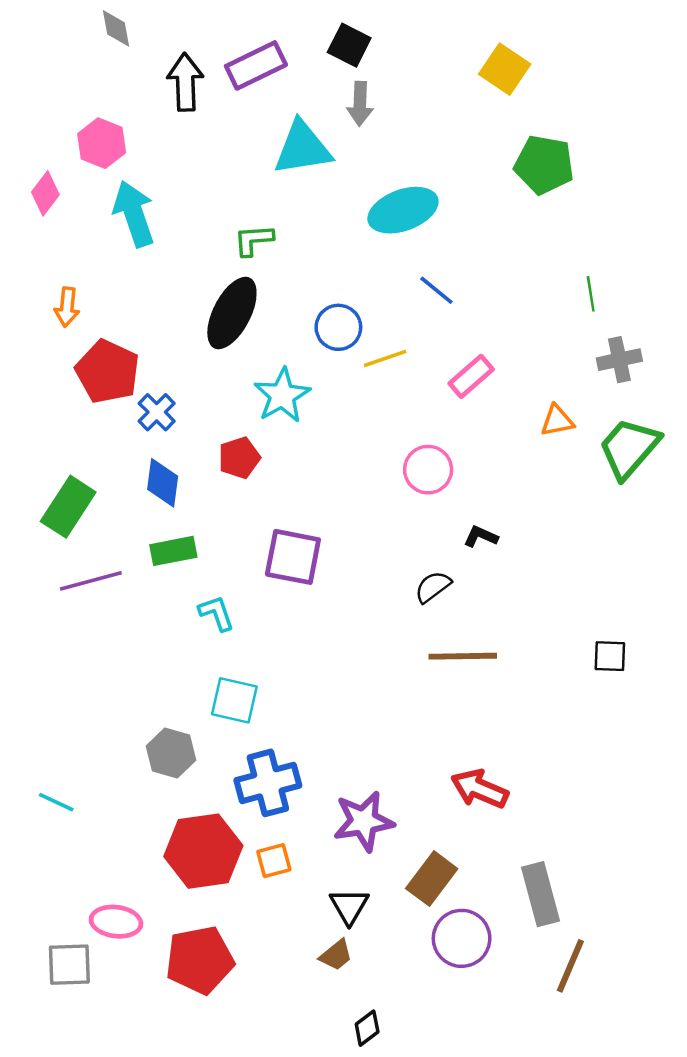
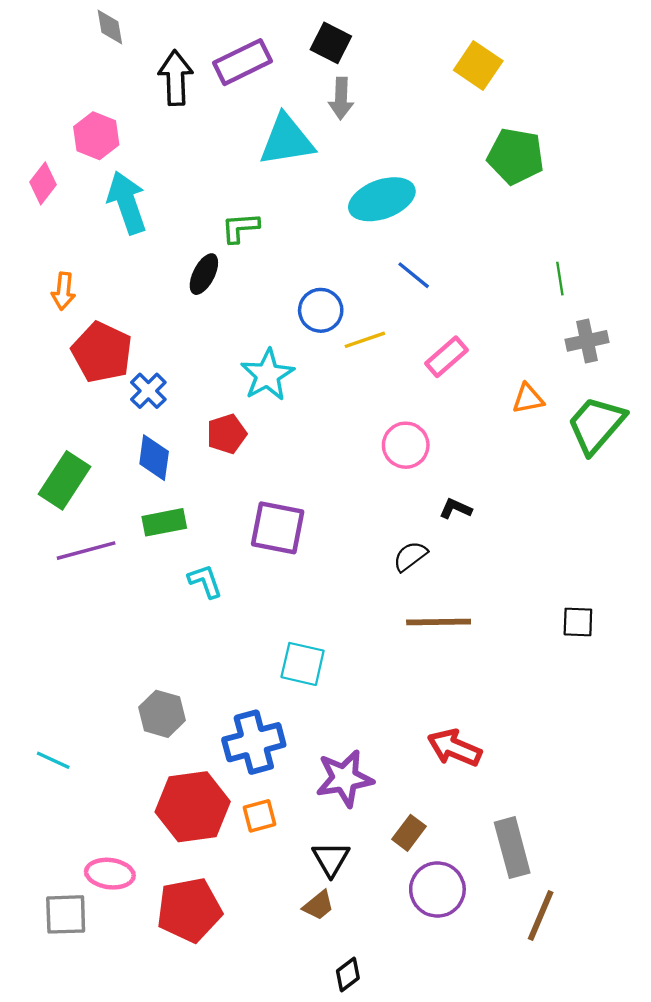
black ellipse: (232, 313) -> (204, 274), moved, size x0.6
cyan square: (234, 700) -> (303, 664), moved
brown rectangle: (432, 879) -> (409, 833), size x0.7

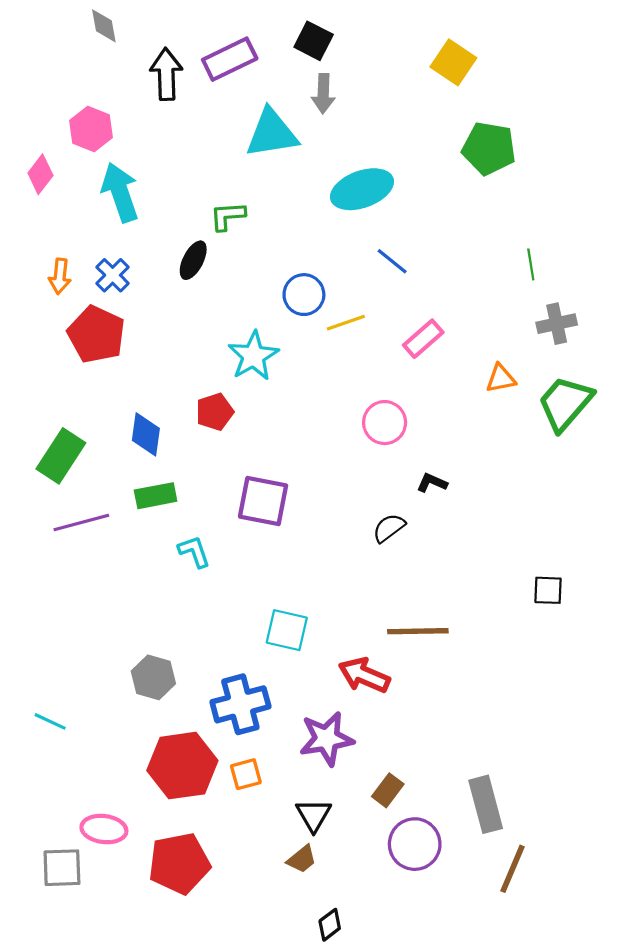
blue cross: (148, 391) -> (113, 275), moved
brown line: (439, 622) -> (418, 631), moved
red arrow: (454, 748) -> (364, 675), moved

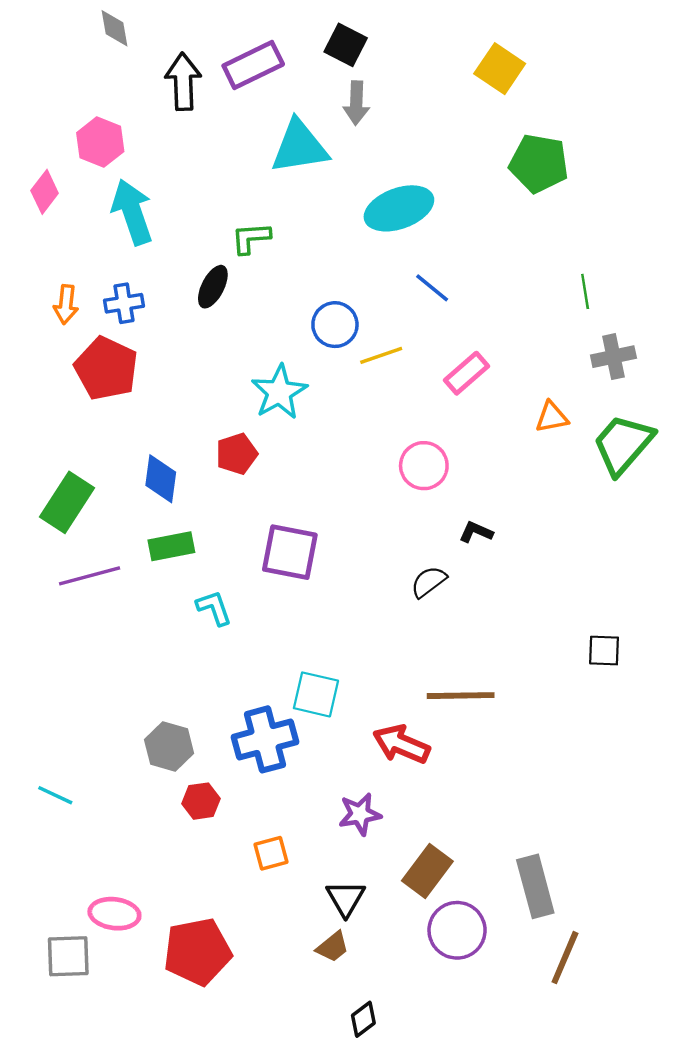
blue cross: (113, 275) -> (124, 303), turned 36
blue cross: (240, 704) -> (265, 739), moved
purple star: (327, 739) -> (360, 814), size x0.7
red hexagon: (182, 766) -> (201, 801), moved, size x0.5
brown rectangle: (388, 790) -> (427, 871), size x1.4

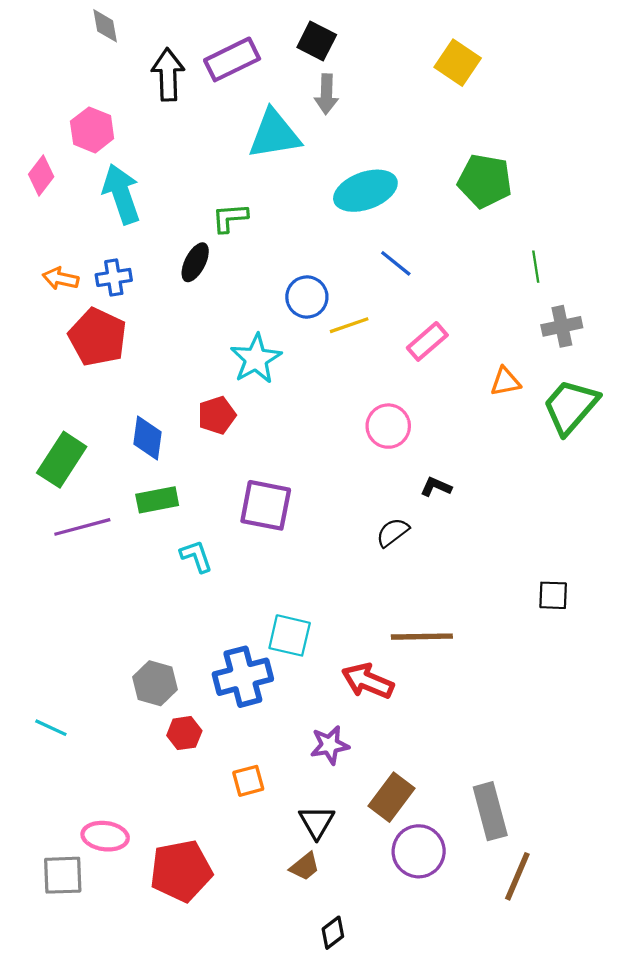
green pentagon: (539, 163) -> (485, 181), moved
orange arrow: (66, 304) -> (61, 279), turned 96

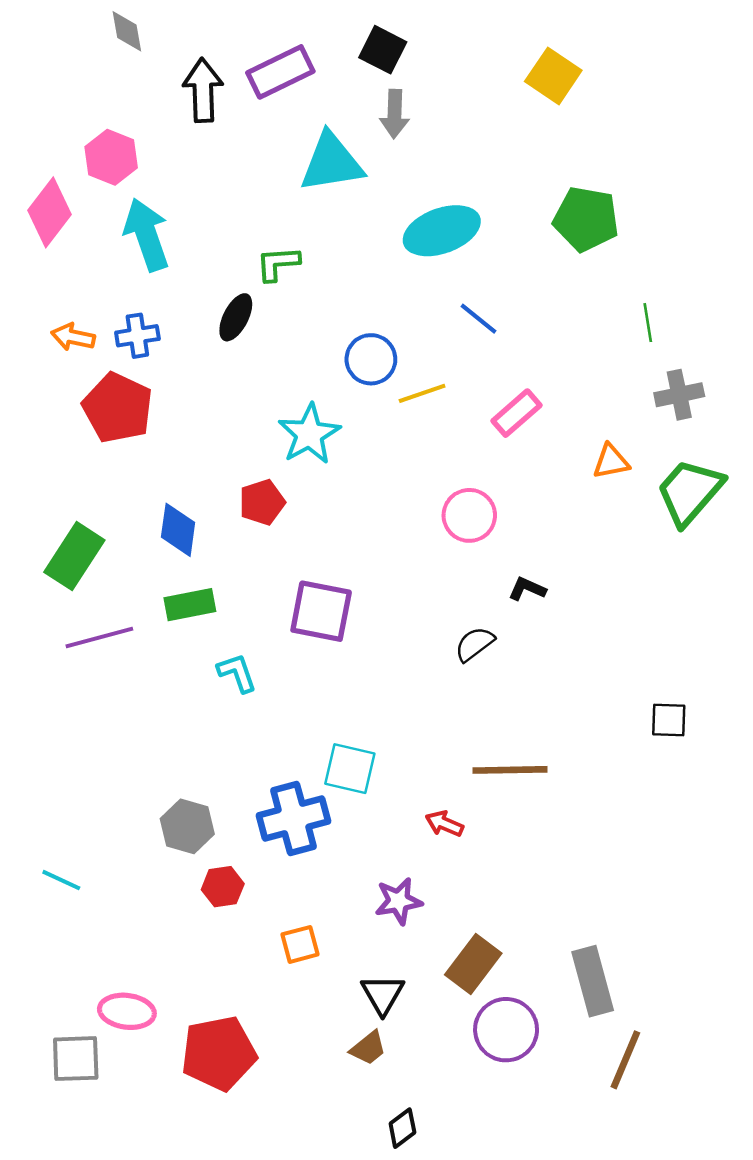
pink diamond: (41, 175) -> (49, 212), size x1.4
red arrow: (368, 681) -> (444, 824), size x0.6

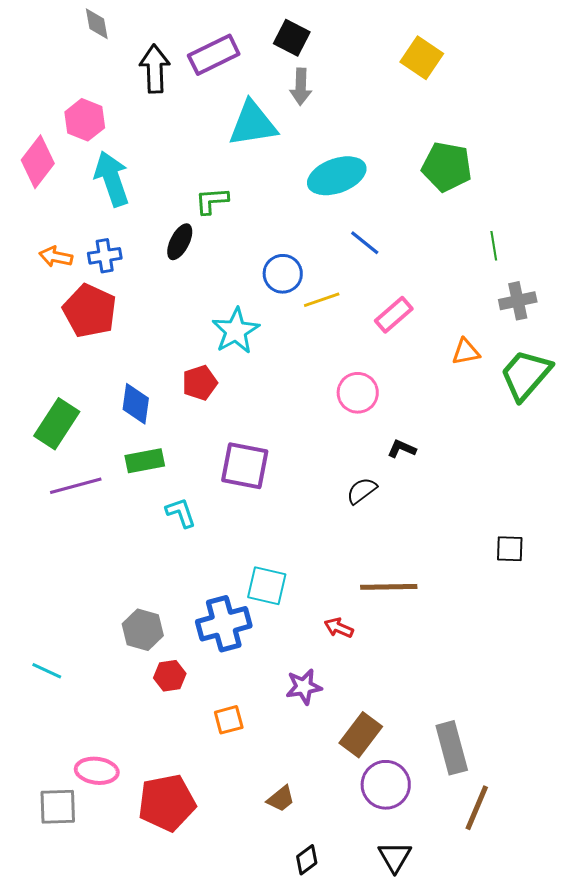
black triangle: (383, 994) -> (395, 857), moved

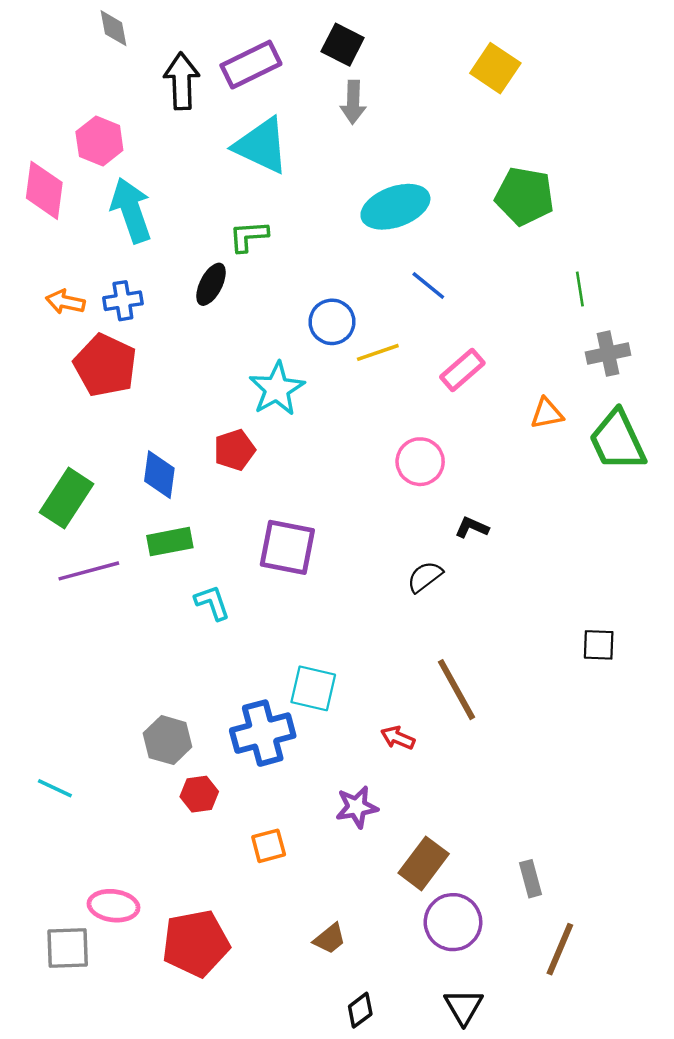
cyan triangle: (253, 124) -> (262, 146), moved, turned 34
pink diamond: (38, 162) -> (44, 190), turned -30
green trapezoid: (526, 375) -> (617, 441), turned -66
brown line: (389, 587) -> (457, 690), turned 62
gray rectangle: (452, 748) -> (531, 879), size x0.6

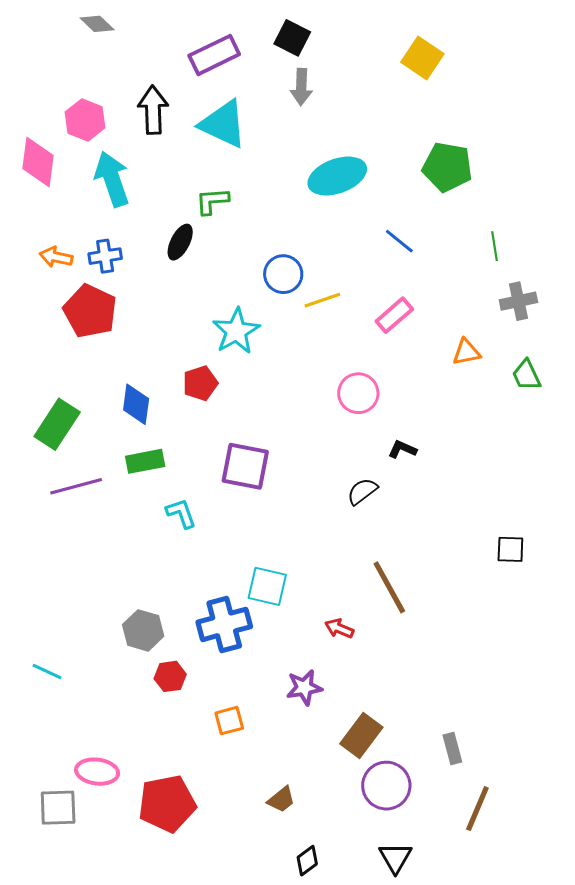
gray diamond: (114, 28) -> (97, 24), turned -36
black arrow: (182, 81) -> (153, 110), moved
blue line: (428, 285) -> (399, 241), moved
green trapezoid: (617, 441) -> (526, 375), size x0.6

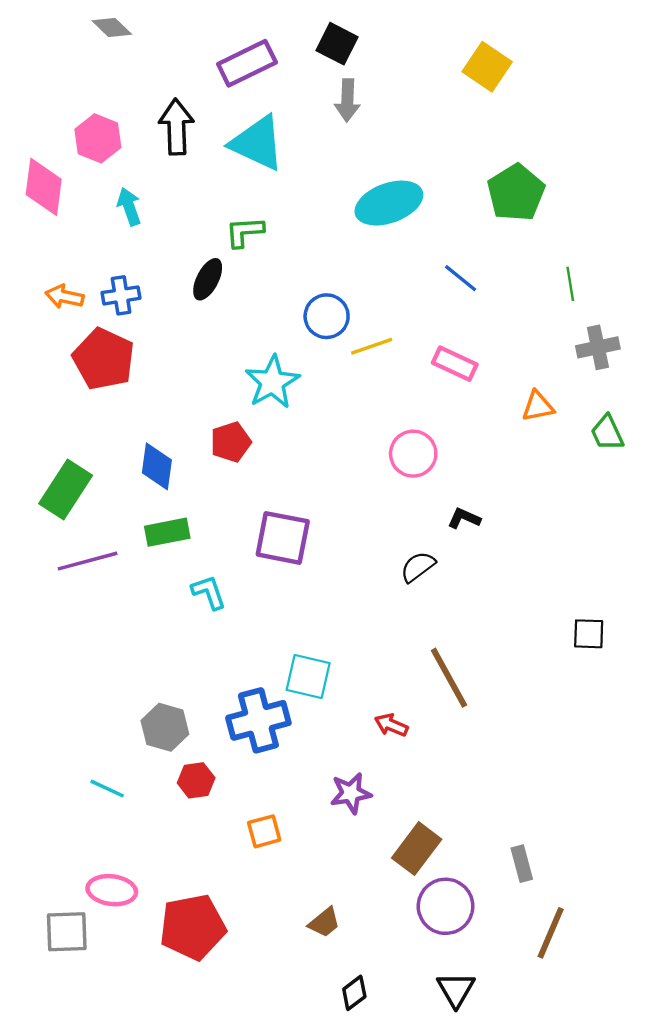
green pentagon: (447, 167) -> (516, 193), turned 30
cyan arrow: (112, 179) -> (129, 207), size x0.6
pink rectangle: (394, 315) -> (455, 364), turned 66
cyan line: (47, 671) -> (107, 789), moved

